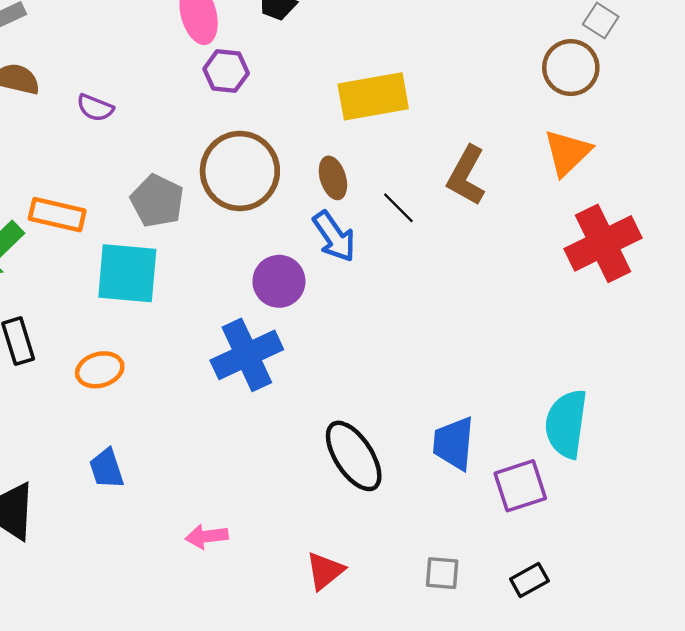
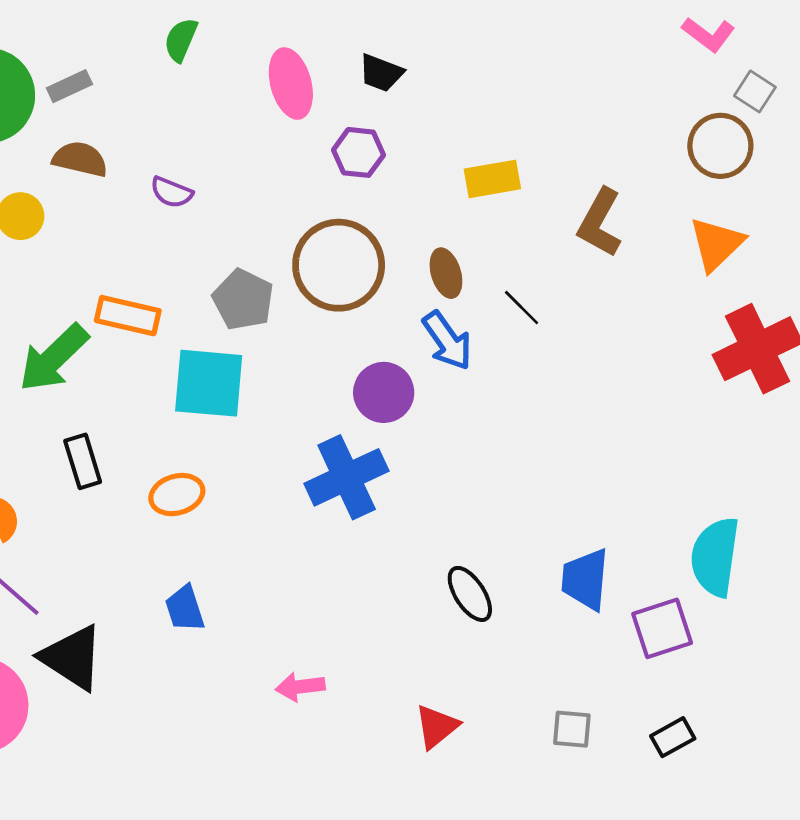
purple hexagon: (226, 71) -> (358, 152), moved
yellow rectangle: (373, 96) -> (492, 179), size x0.7
brown L-shape: (466, 176) -> (600, 223), moved
black ellipse: (354, 456) -> (470, 594), size x0.7

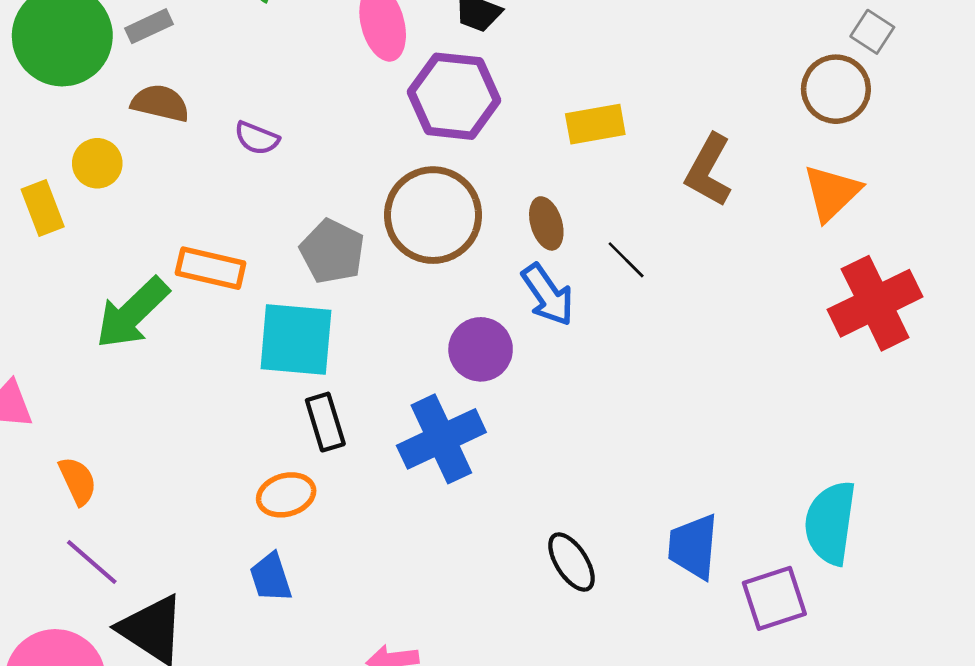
purple hexagon: (358, 152) -> (454, 96), size x1.6
black rectangle: (83, 461) -> (325, 422), moved
orange ellipse: (177, 495) -> (286, 495), moved

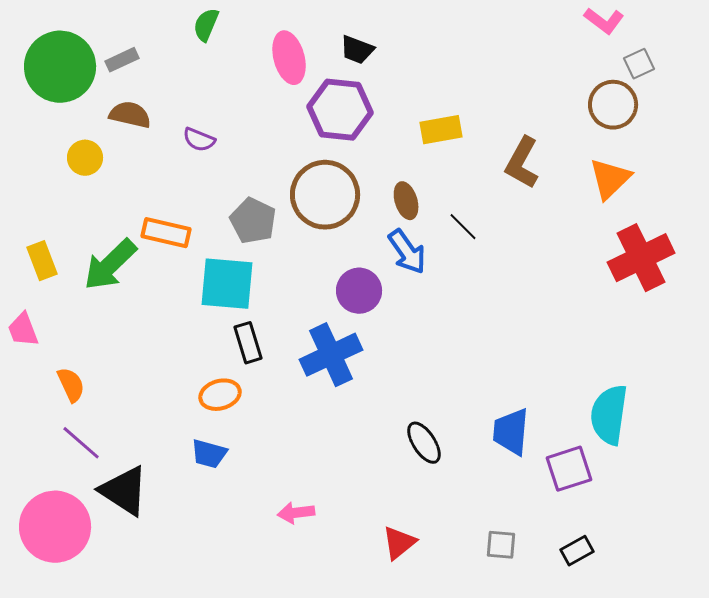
gray square: (872, 32) -> (639, 64), turned 32
yellow rectangle: (43, 208) -> (42, 261), moved
blue trapezoid: (271, 577) -> (209, 454), turned -57

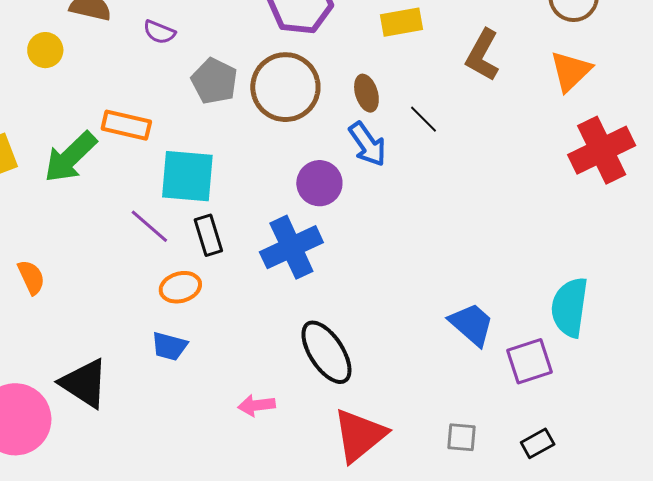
gray pentagon: (253, 221) -> (214, 81), moved
blue trapezoid: (511, 432) -> (472, 324), turned 126
purple line: (81, 443) -> (149, 226), moved
black ellipse: (424, 443) -> (326, 352), moved, size x1.5
red triangle: (399, 543) -> (359, 435), size x1.6

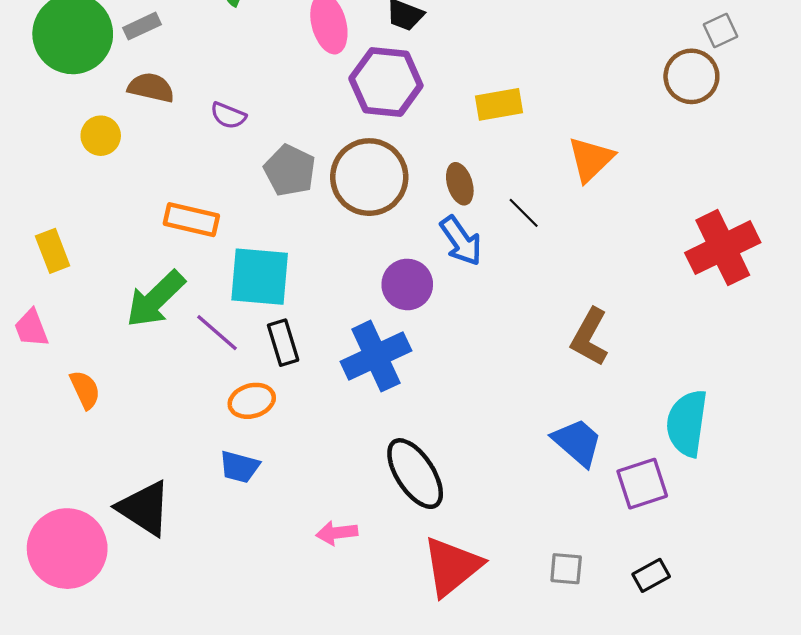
brown L-shape: (483, 55) -> (590, 337), moved
orange triangle: (571, 71) -> (591, 159), moved
green arrow: (70, 157) -> (156, 299), moved

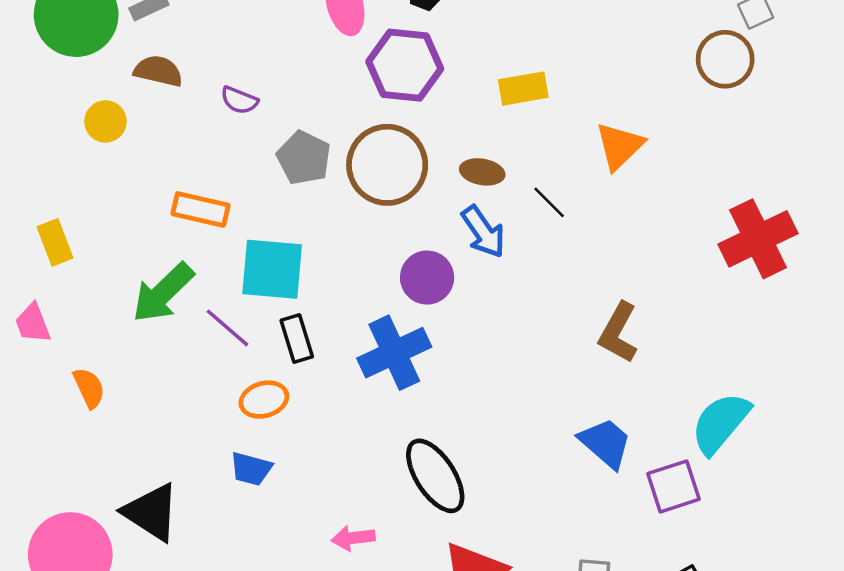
brown ellipse: (460, 184) -> (482, 172), turned -63
cyan semicircle: (687, 423) -> (720, 423), turned 32

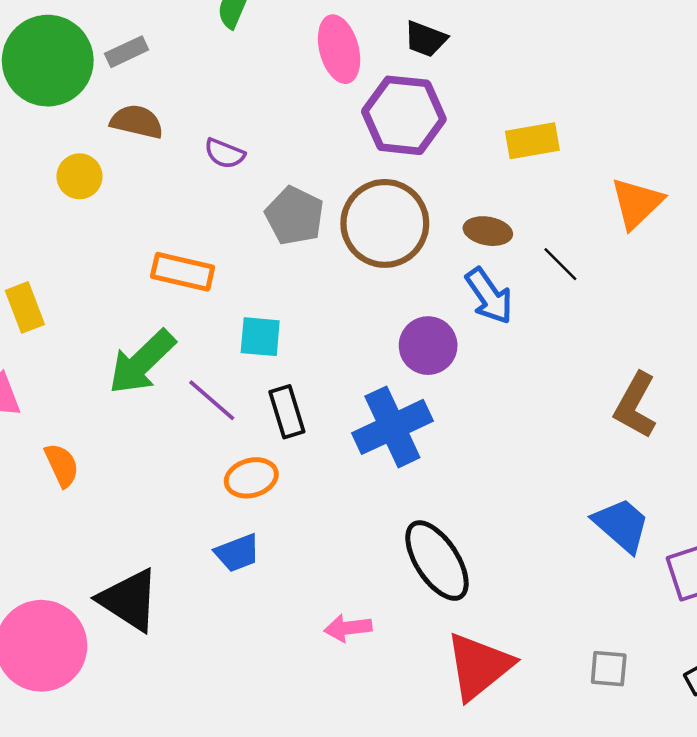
cyan square: (272, 269) -> (260, 337), size x0.6
blue trapezoid: (251, 469) -> (237, 553), turned -36

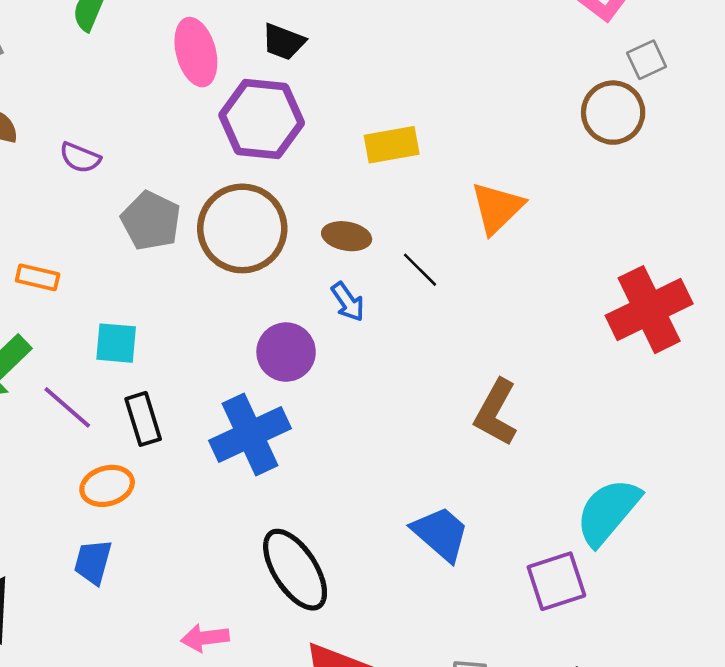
orange rectangle: (183, 272) -> (38, 277), size x0.7
blue arrow: (489, 296) -> (348, 302), size x0.7
blue trapezoid: (621, 525) -> (441, 534), moved
blue trapezoid: (237, 553) -> (93, 562), turned 126

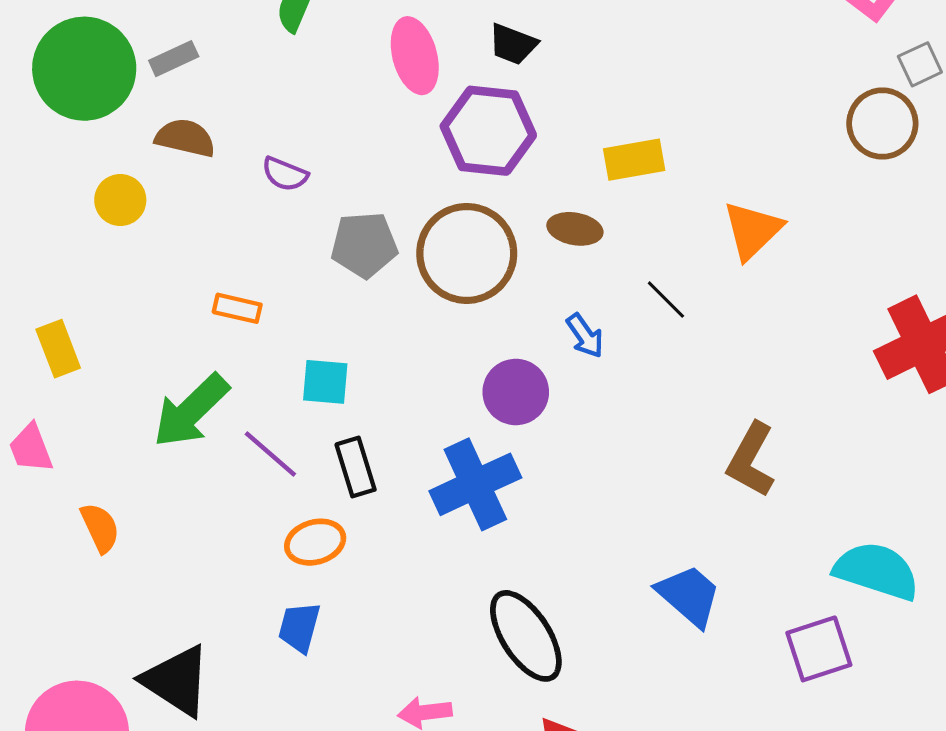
gray pentagon: (151, 221) -> (364, 245), turned -30
brown ellipse: (347, 236) -> (575, 229), moved
cyan semicircle: (608, 512) -> (877, 571), turned 68

